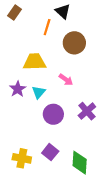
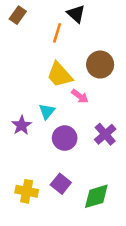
brown circle: (74, 43) -> (100, 65), moved
yellow trapezoid: (34, 62) -> (60, 75), moved, turned -130
purple star: (18, 89) -> (22, 125), moved
green diamond: (80, 163) -> (96, 196), turned 70

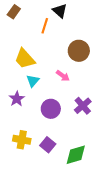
yellow trapezoid: (60, 75) -> (25, 59), moved
cyan triangle: (47, 111) -> (33, 81), moved
yellow cross: (27, 191) -> (22, 140), moved

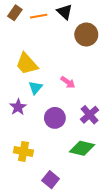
orange line: (45, 26) -> (39, 16), moved, turned 63
brown circle: (79, 51) -> (86, 34), moved
purple square: (48, 145) -> (51, 180), moved
green diamond: (76, 155) -> (82, 148), moved, turned 30

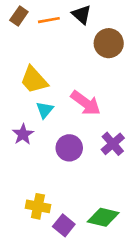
pink arrow: (68, 82) -> (86, 103), size x1.6
green diamond: (82, 148) -> (103, 217), moved
yellow cross: (23, 151) -> (38, 206), moved

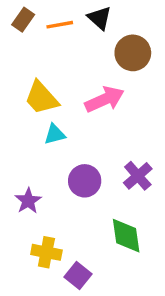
pink arrow: (86, 103) -> (105, 99), moved, turned -60
cyan triangle: (45, 110) -> (55, 134), turned 36
purple star: (23, 134) -> (28, 201), moved
green diamond: (103, 217) -> (126, 236), moved, turned 68

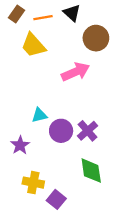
yellow trapezoid: (41, 98) -> (33, 45), moved
cyan triangle: (55, 134) -> (39, 115), moved
purple cross: (138, 176) -> (88, 131), moved

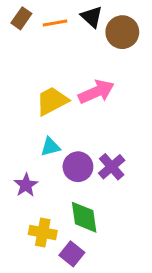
brown circle: (96, 38) -> (122, 32), moved
yellow trapezoid: (33, 45) -> (52, 101), moved, turned 104
green diamond: (91, 171) -> (84, 217), moved

